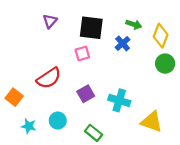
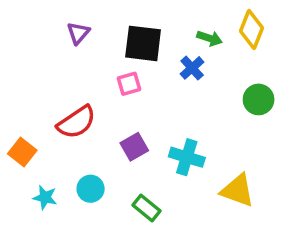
yellow diamond: (161, 36) -> (252, 29), moved

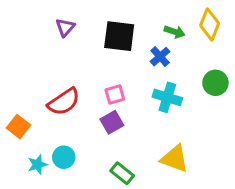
pink square: (129, 84) -> (115, 94), moved
cyan cross: (187, 157) -> (167, 97), moved
cyan circle: (91, 189) -> (64, 157), moved
yellow triangle: (238, 190) -> (175, 159), moved
cyan star: (45, 197) -> (37, 165), turned -30

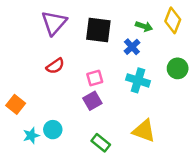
purple triangle: (65, 27) -> (54, 23), size x1.6
red semicircle: (64, 102) -> (55, 66), moved, size x0.7

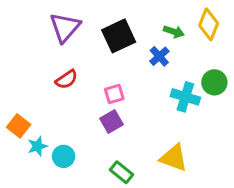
black square: (98, 30) -> (119, 36), turned -32
cyan cross: (138, 80) -> (185, 97), moved
cyan star: (31, 136) -> (37, 146), moved

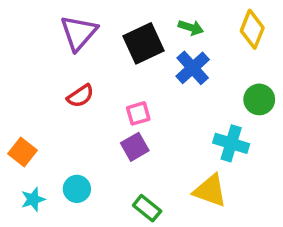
green arrow: (174, 32) -> (191, 28), moved
blue cross: (159, 56) -> (193, 68), size x1.4
cyan cross: (185, 97) -> (231, 143), moved
cyan star: (37, 146) -> (33, 199), moved

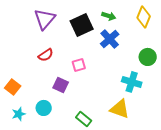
purple square: (135, 147) -> (61, 85), moved, turned -35

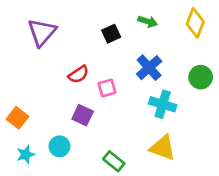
purple triangle: (45, 19) -> (42, 32), moved
black square: (82, 25) -> (111, 34), size x0.6
blue cross: (110, 39) -> (149, 68), moved
red semicircle: (46, 55) -> (78, 74), moved
cyan cross: (132, 82) -> (163, 104), moved

